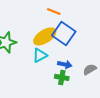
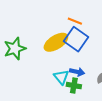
orange line: (54, 11) -> (75, 21), moved
cyan triangle: (40, 55) -> (61, 77), moved, turned -42

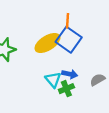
orange line: (75, 21) -> (68, 21), turned 72
green cross: (74, 86) -> (66, 89), turned -32

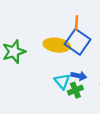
yellow ellipse: (47, 43) -> (57, 45), turned 40

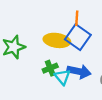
blue arrow: (79, 76) -> (79, 71), size x1.5
green cross: (75, 90) -> (50, 68), moved

